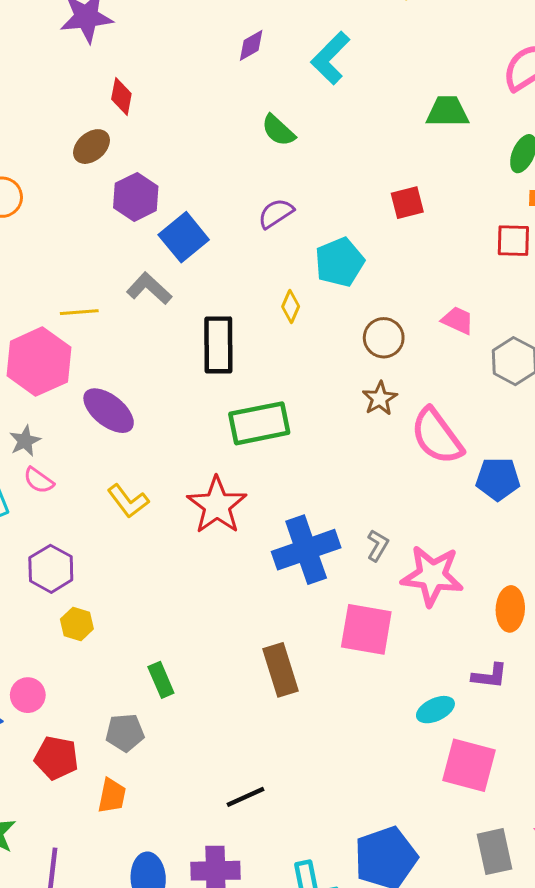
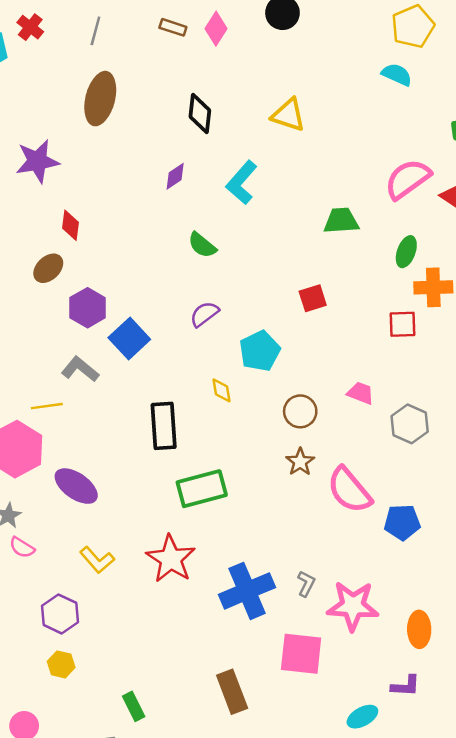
gray L-shape: (149, 288) -> (80, 369), moved
yellow diamond: (291, 306) -> (222, 390), turned -30
purple hexagon: (51, 569) -> (60, 614), moved

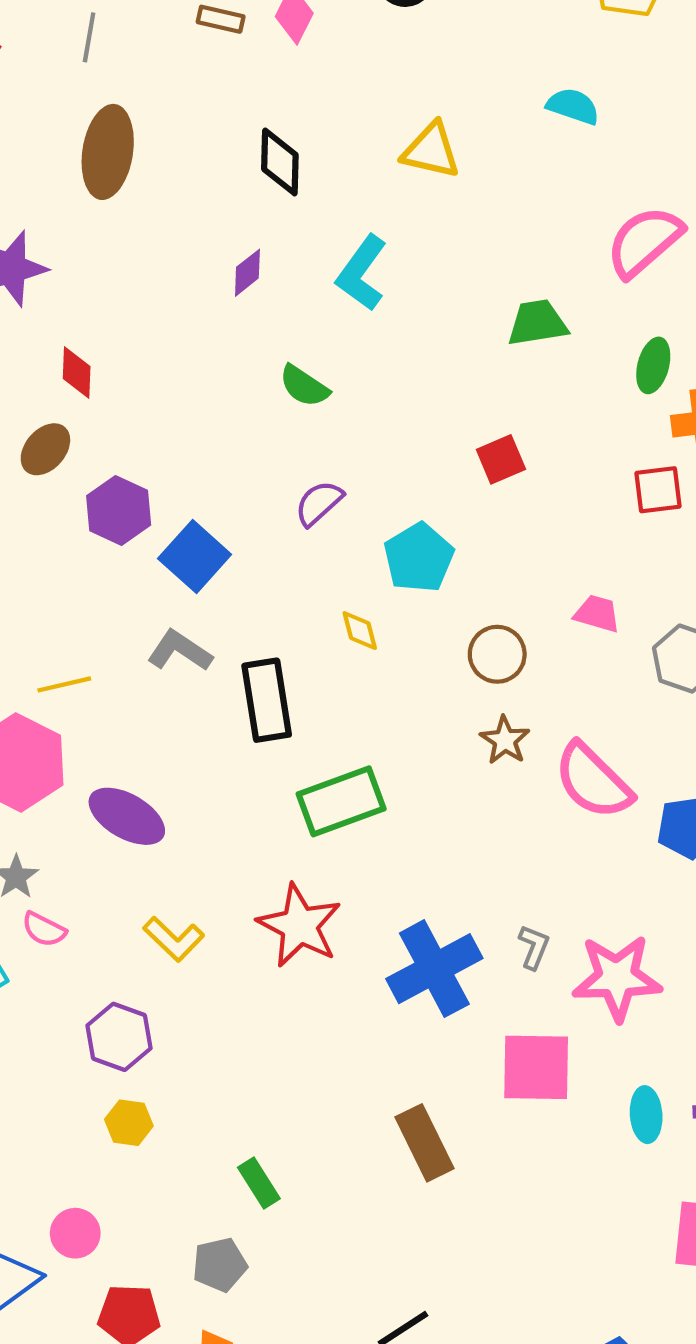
cyan semicircle: (397, 74) -> (573, 106), moved
gray L-shape: (80, 369) -> (180, 651), moved
cyan ellipse: (362, 717) -> (646, 1115), moved, turned -60

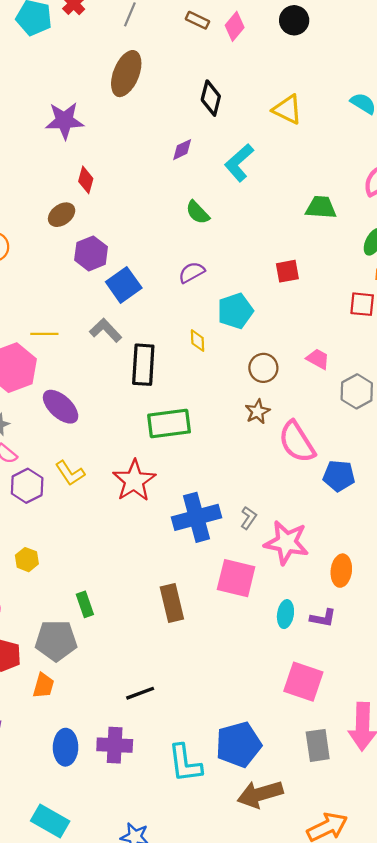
purple hexagon: (119, 1037) -> (27, 486), moved
gray pentagon: (220, 1265) -> (56, 641), size x1.5

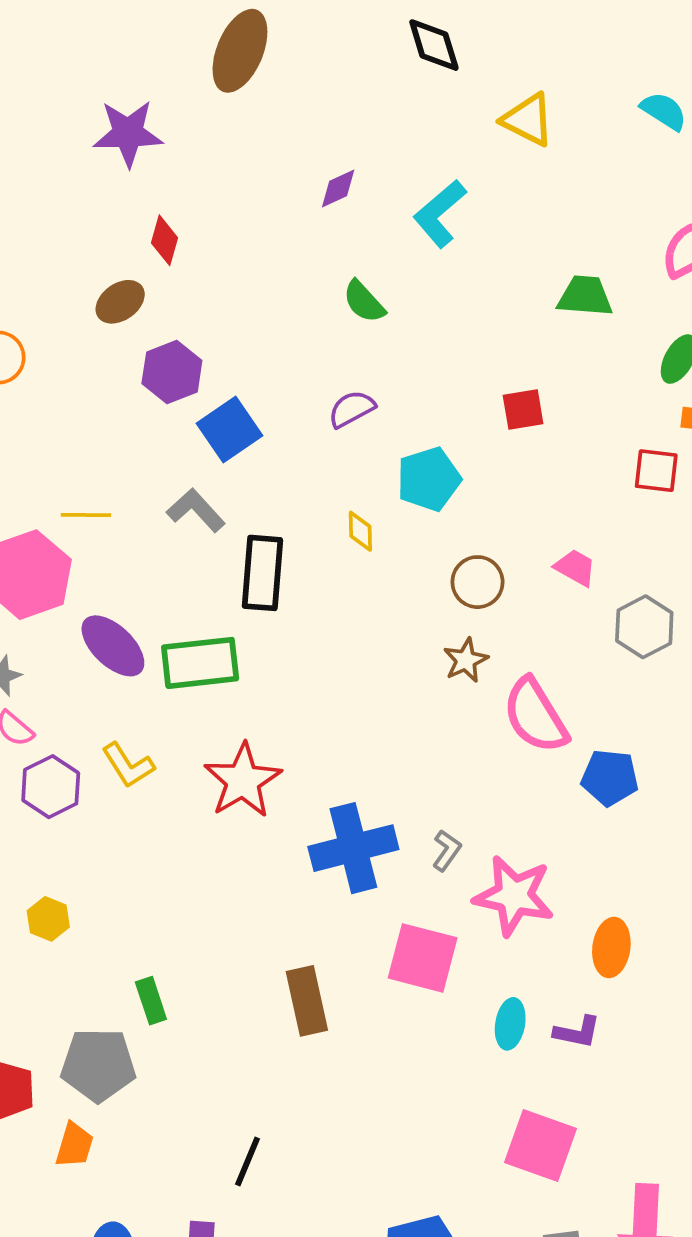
black diamond: (211, 98) -> (434, 45), moved, turned -32
green rectangle: (169, 424) -> (200, 663), moved
black line: (140, 693) -> (248, 1162), turned -48

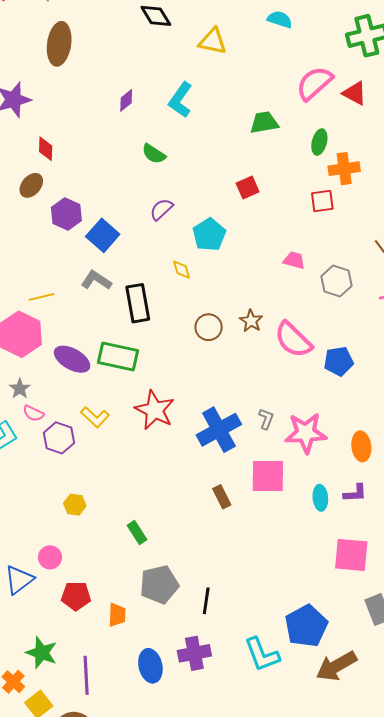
brown circle: (478, 582) -> (209, 327), moved
green rectangle: (200, 663) -> (118, 356), turned 33
brown rectangle: (307, 1001) -> (222, 497), moved, size x0.7
gray pentagon: (98, 1065) -> (159, 584), moved

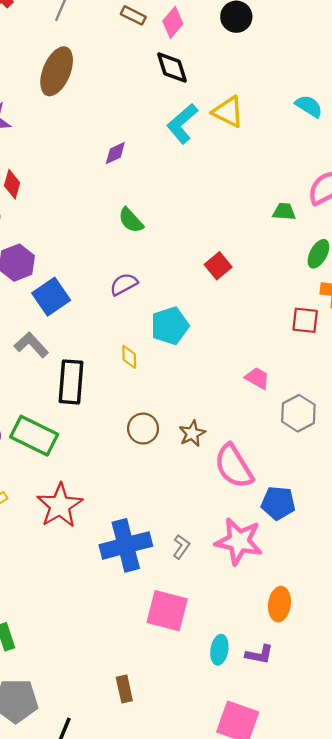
cyan L-shape: (180, 100) -> (182, 124), moved
green trapezoid: (264, 123) -> (284, 212), moved, size x0.7
red square: (248, 188) -> (218, 266), moved, turned -30
pink star: (306, 433) -> (239, 541), moved
brown rectangle: (222, 497) -> (124, 689), moved

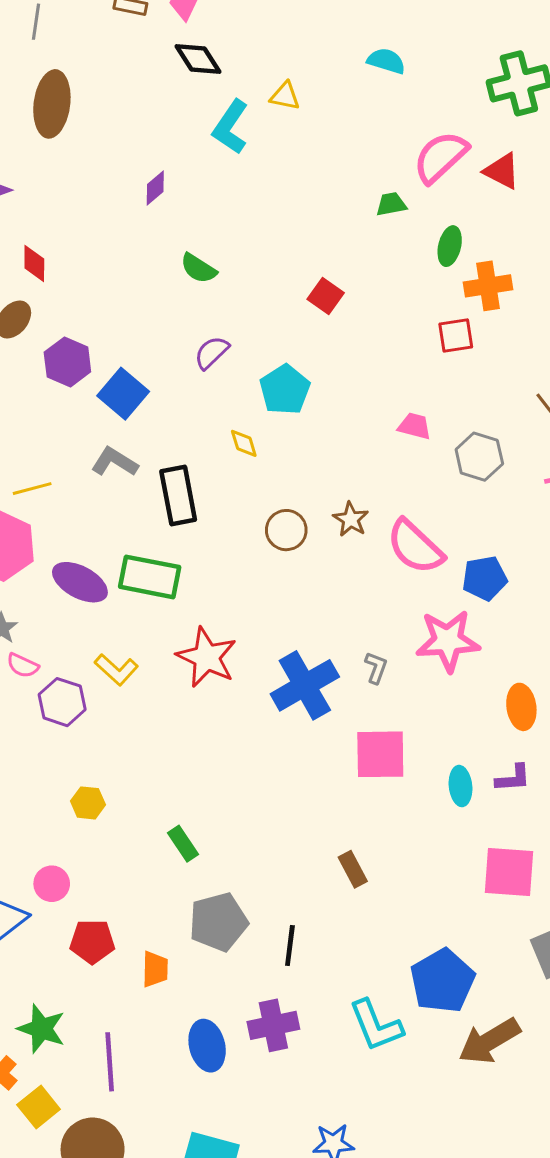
yellow triangle: (228, 112) -> (285, 96), size x0.7

